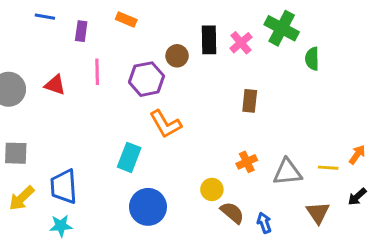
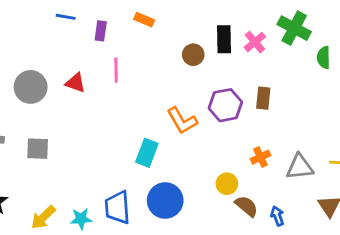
purple hexagon: (147, 79) -> (225, 105), moved
blue trapezoid: (64, 187) -> (117, 208), moved
yellow arrow: (22, 198) -> (43, 217), moved

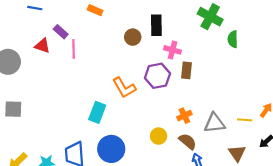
purple rectangle: (101, 31) -> (61, 32), moved, turned -56
pink cross: (255, 42) -> (173, 50), moved, turned -35
red triangle: (75, 83) -> (42, 46), moved
brown semicircle: (246, 206) -> (188, 141), moved

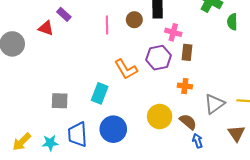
pink line: (74, 49) -> (107, 25), moved
gray square: (13, 109) -> (60, 101), moved
orange cross: (184, 116) -> (185, 86), moved, turned 32
gray triangle: (214, 123) -> (214, 104), turned -30
yellow circle: (159, 136) -> (160, 117), size x1.5

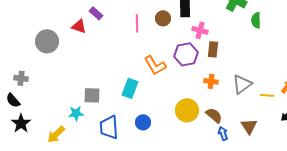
gray triangle: (214, 104) -> (242, 84), moved
blue circle: (113, 129) -> (143, 122), size x0.6
brown triangle: (236, 133) -> (249, 126), moved
cyan star: (50, 143) -> (76, 113), moved

